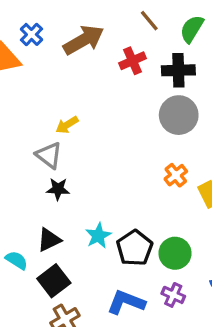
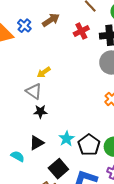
blue cross: (31, 34) -> (24, 26), moved
brown arrow: (84, 40) -> (51, 20), size x0.7
black square: (54, 281) -> (58, 169), moved

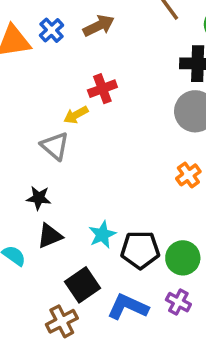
red cross: (81, 31) -> (102, 89), moved
black star: (40, 112) -> (39, 198), moved
black pentagon: (89, 145) -> (140, 250), turned 30

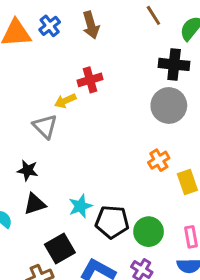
brown arrow: (99, 26) -> (91, 25), turned 96

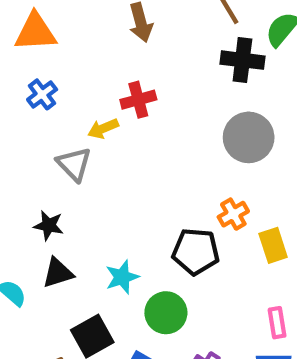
blue cross: (50, 26) -> (42, 94), moved
black cross: (174, 64) -> (242, 60), moved
black pentagon: (112, 222) -> (196, 252), moved
green circle: (149, 232) -> (166, 313), moved

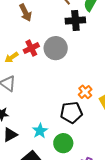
yellow arrow: (103, 129) -> (12, 57), moved
gray circle: (249, 137) -> (56, 48), moved

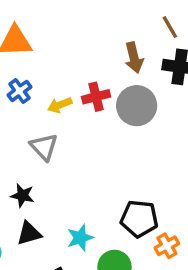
brown arrow: (25, 13) -> (134, 58), moved
orange cross: (85, 92) -> (167, 246), moved

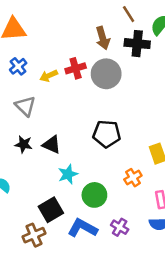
gray triangle: (44, 147) -> (25, 106), moved
black pentagon: (139, 219) -> (107, 134), moved
black triangle: (29, 233) -> (52, 145), moved, turned 42

